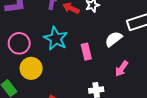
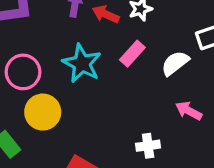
pink rectangle: (86, 52) -> (132, 54), moved, turned 56
pink arrow: (122, 69) -> (189, 111), turned 84

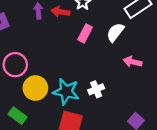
cyan star: (82, 63) -> (66, 92), moved
white cross: (148, 146) -> (96, 89), moved

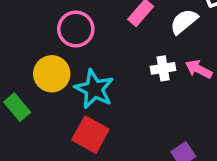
pink circle: (15, 65) -> (76, 29), moved
white cross: (96, 89) -> (163, 68), moved

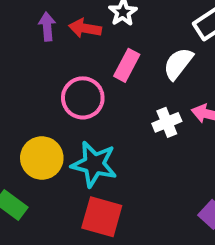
pink circle: (76, 29) -> (83, 98), moved

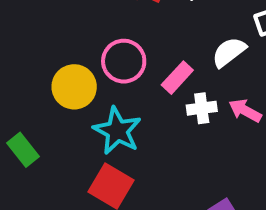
pink rectangle: (127, 65) -> (177, 78), moved
yellow circle: (42, 158) -> (74, 87), moved

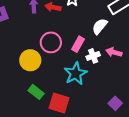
cyan star: (117, 131) -> (76, 74), moved, turned 30
green rectangle: (23, 150) -> (36, 92), moved

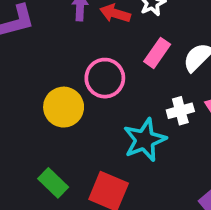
pink rectangle: (78, 44) -> (157, 53), moved
green rectangle: (36, 92) -> (53, 183), moved

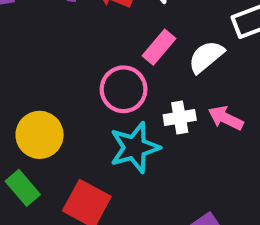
pink circle: (105, 78) -> (124, 89), moved
yellow circle: (64, 107) -> (40, 135), moved

